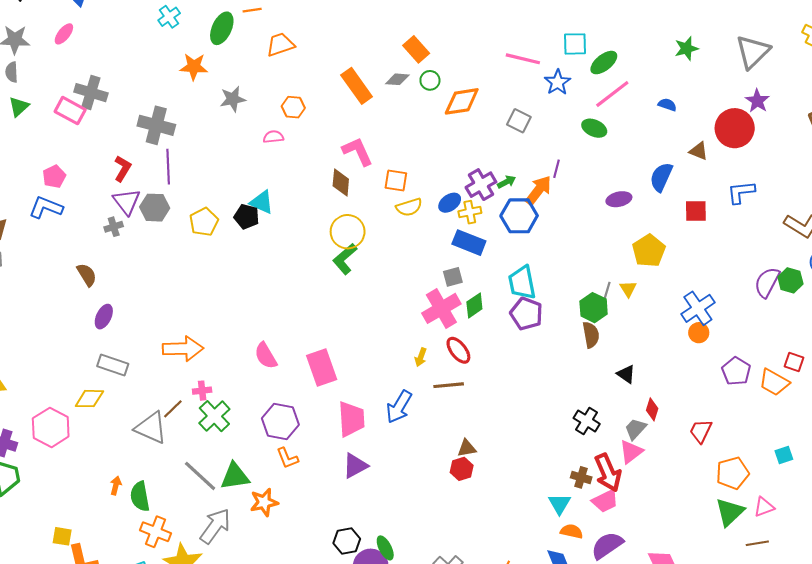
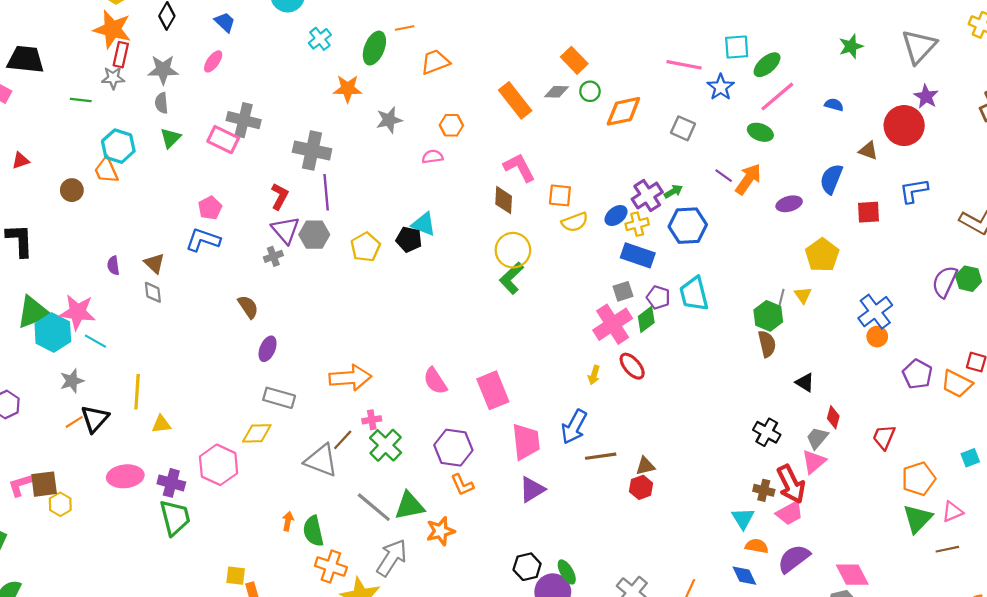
purple line: (556, 169) -> (724, 176), turned -66
orange arrow: (538, 190) -> (748, 179), moved
purple pentagon: (526, 314) -> (658, 297), moved, size x0.7
brown line: (449, 385) -> (601, 456), moved

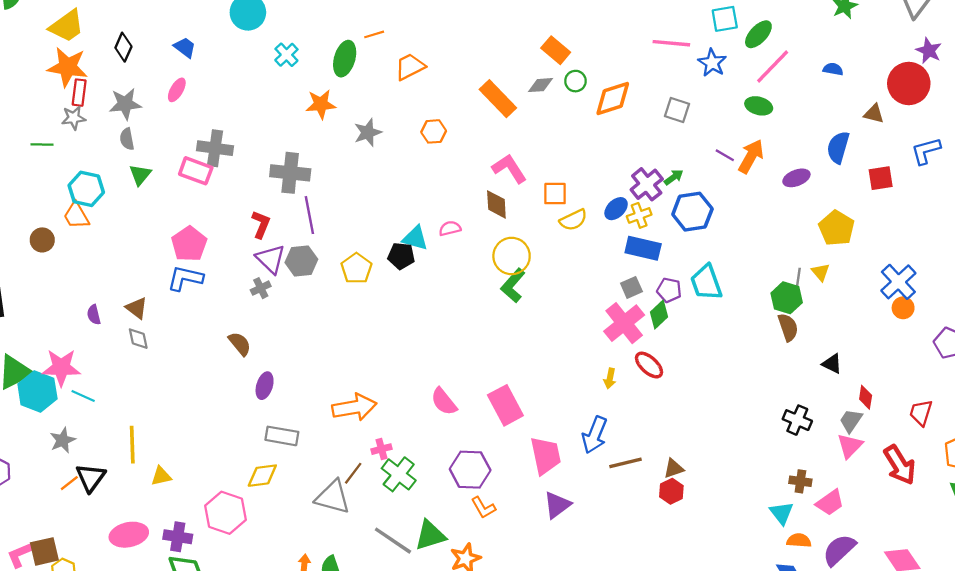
pink semicircle: (433, 157) -> (450, 228), moved
pink pentagon: (210, 208) -> (189, 244), size x1.4
red arrow: (791, 484) -> (900, 465), moved

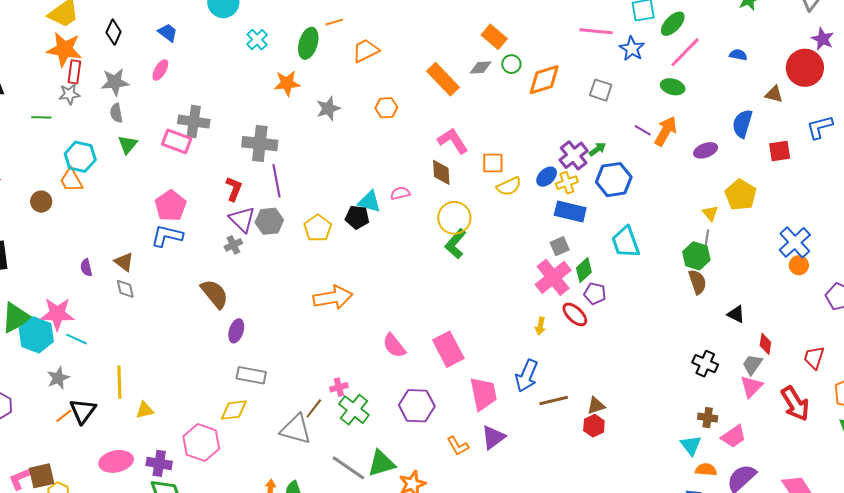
yellow triangle: (821, 272) -> (710, 213), moved
purple pentagon: (669, 290) -> (595, 294), moved
brown semicircle: (240, 344) -> (215, 294), size x1.4
orange arrow: (354, 407) -> (333, 297), moved
orange L-shape: (483, 508) -> (458, 446), moved

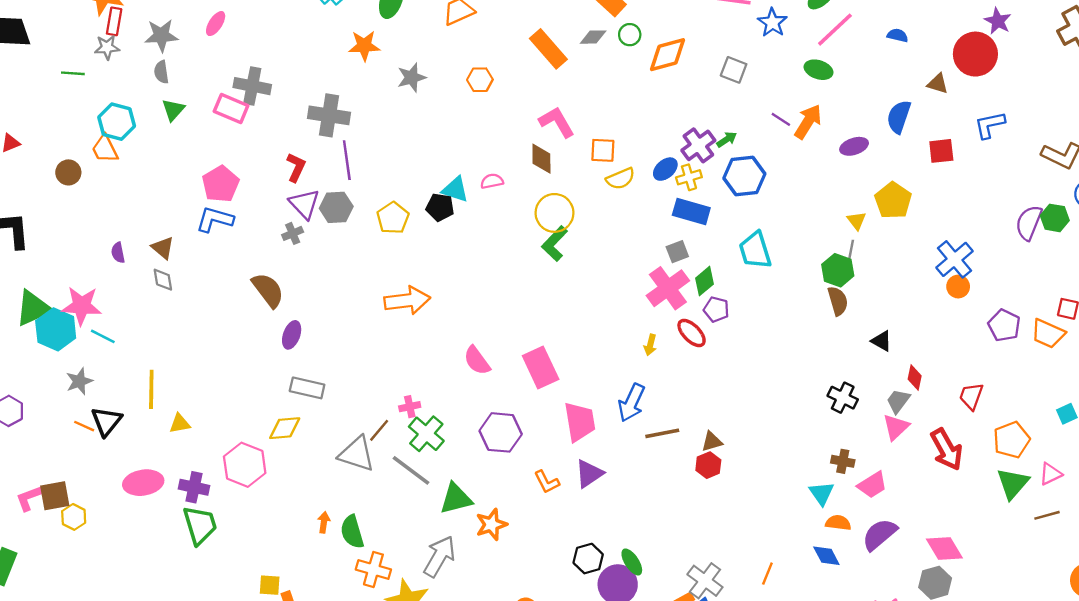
orange line: (64, 416) -> (84, 426), turned 60
gray line: (349, 468) -> (411, 470), moved

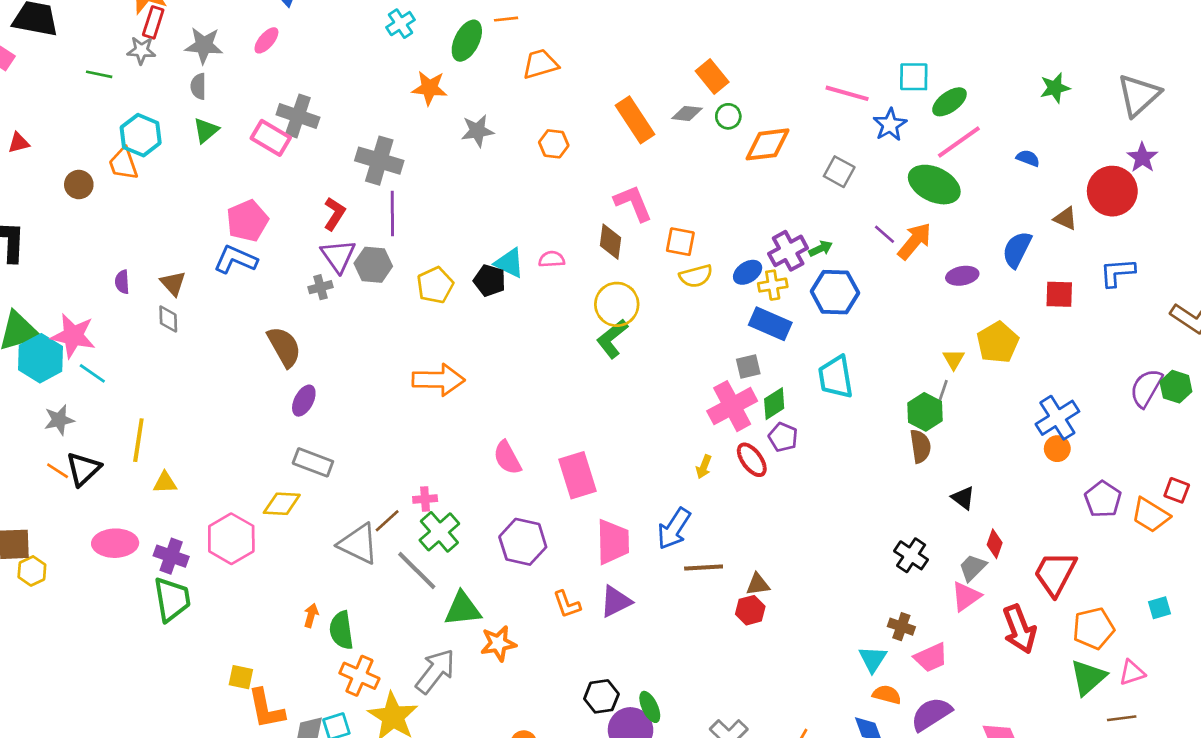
green ellipse: (819, 70) -> (934, 185), size x1.6
red trapezoid: (971, 396) -> (1055, 573), size x1.5

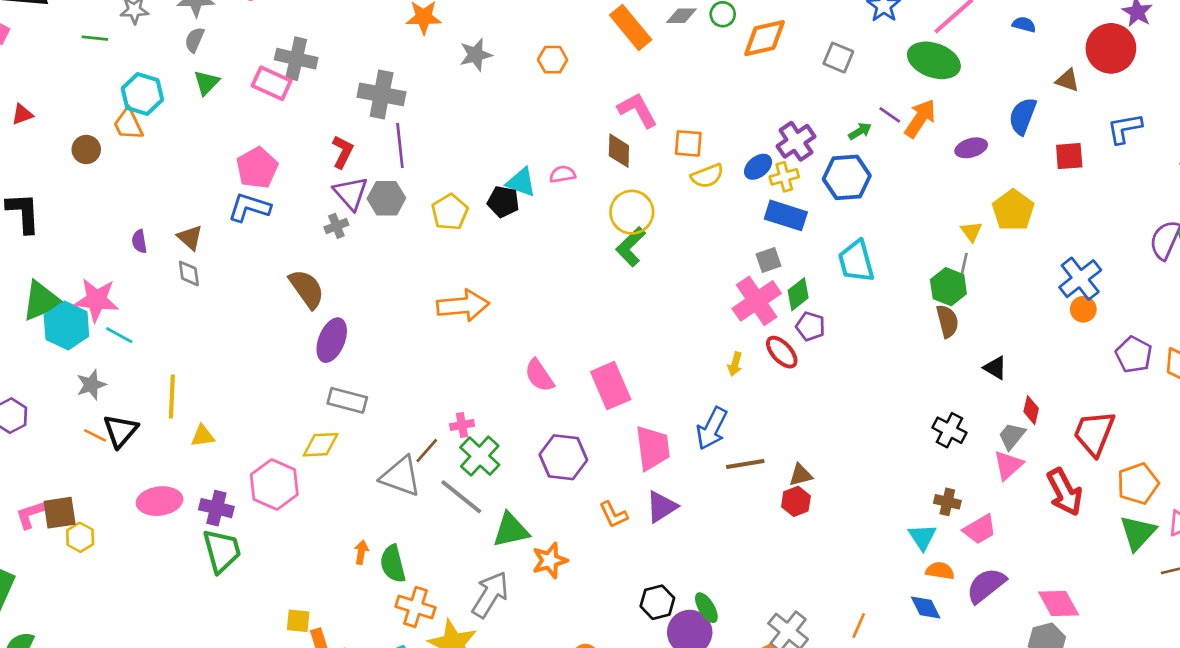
gray semicircle: (198, 86) -> (194, 40), turned 30
green arrow: (821, 249) -> (860, 131), moved
purple ellipse: (304, 401) -> (332, 340), size x1.4

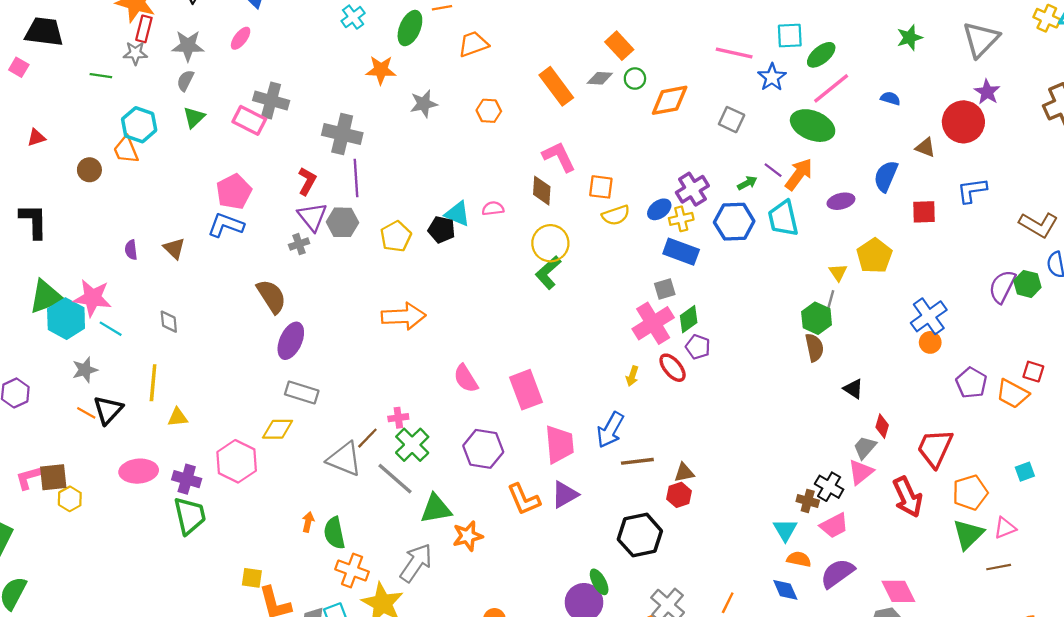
cyan trapezoid: (856, 261) -> (783, 218), moved
gray diamond: (189, 273) -> (169, 322), moved
black cross: (949, 430) -> (829, 487), moved
orange L-shape: (614, 515) -> (524, 499), size x1.4
black hexagon: (657, 602) -> (640, 535), moved, size x1.5

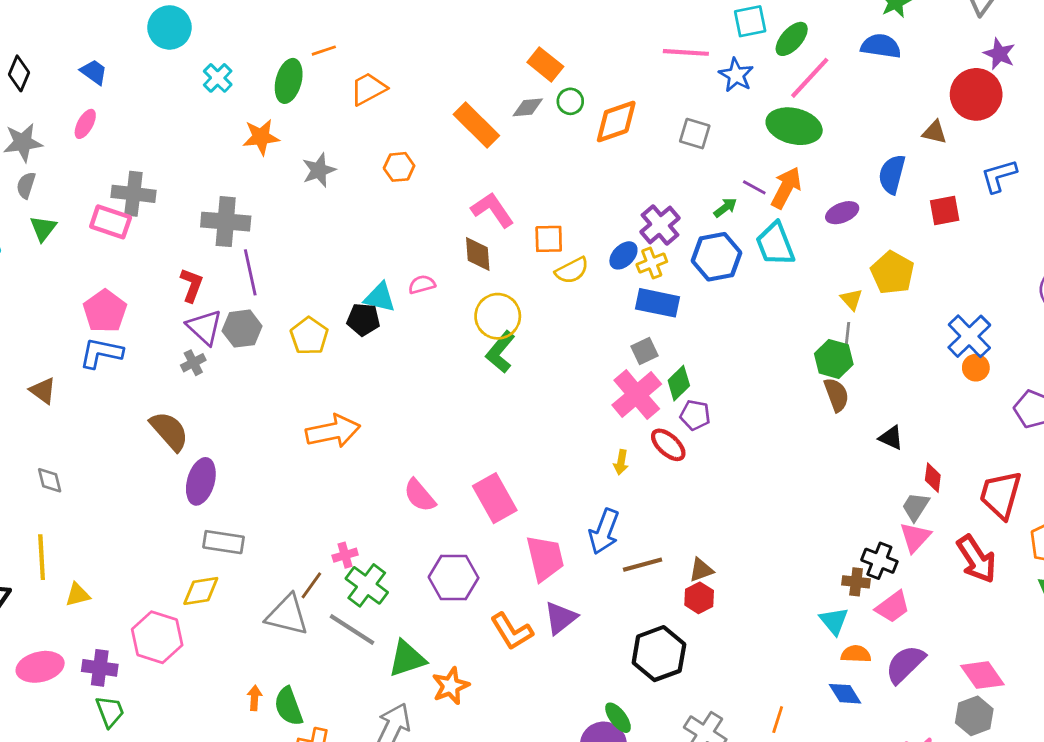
blue semicircle: (890, 98) -> (881, 46), moved, size x1.6
green trapezoid: (190, 516) -> (110, 711), size x0.7

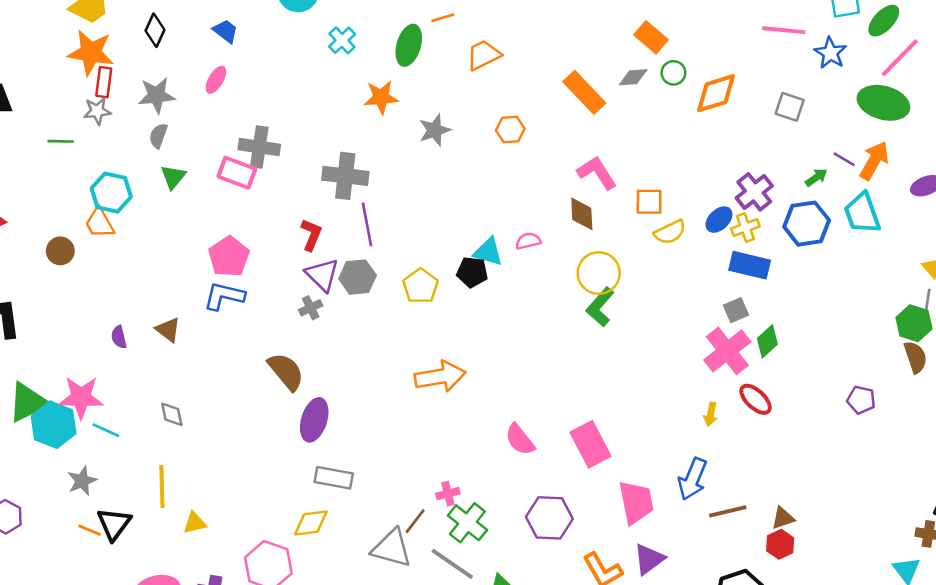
purple pentagon: (695, 415) -> (861, 400), moved

